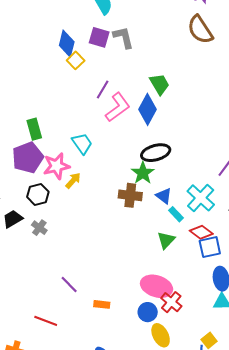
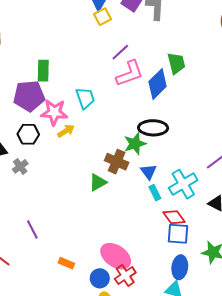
green triangle: (166, 240) -> (98, 182), moved
orange rectangle: (102, 304) -> (66, 263), moved

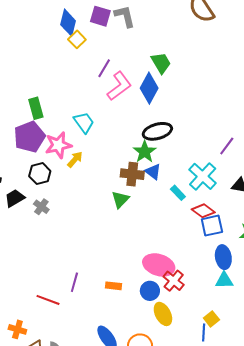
blue triangle: (149, 172) -> (153, 172), moved
purple line: (32, 230) -> (74, 282), moved, turned 60

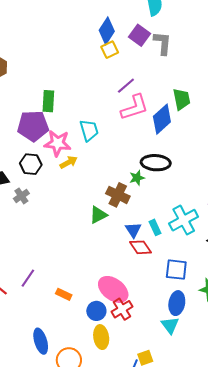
green star: (145, 152) -> (137, 178), size x0.7
blue triangle: (153, 172) -> (133, 230), moved
red diamond: (203, 211) -> (141, 247), moved
cyan triangle: (224, 280) -> (170, 325), turned 36

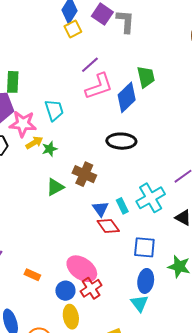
green star: (137, 178) -> (50, 149), moved
green triangle: (98, 215) -> (55, 187), moved

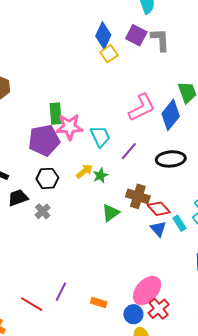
purple line: (90, 65) -> (129, 151), moved
pink star: (23, 124) -> (69, 127), moved
red diamond: (108, 226) -> (159, 209), moved
pink ellipse: (82, 269) -> (147, 291), turned -76

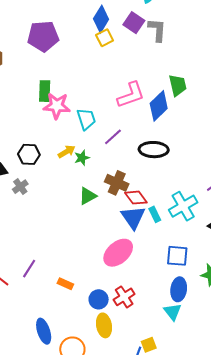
purple pentagon: (44, 140) -> (43, 36), moved
blue triangle: (158, 229) -> (133, 217), size x1.5
pink ellipse: (147, 291) -> (118, 253), moved

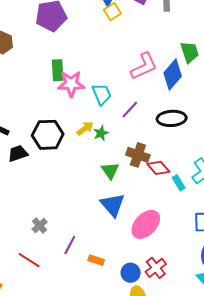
black hexagon: (29, 154) -> (48, 135), size x1.4
gray cross: (20, 187) -> (40, 226), moved
green triangle: (88, 196) -> (110, 171), turned -30
blue triangle: (133, 217) -> (113, 205), moved
purple line: (29, 269) -> (70, 245), moved

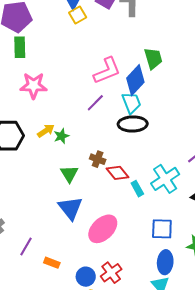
green rectangle: (58, 70) -> (20, 47), moved
cyan trapezoid: (102, 94) -> (131, 103), moved
purple line: (130, 110) -> (95, 103), moved
brown cross: (138, 155) -> (98, 159), size x0.7

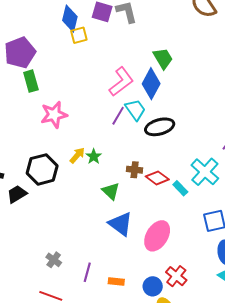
yellow square: (78, 15) -> (79, 35), turned 30
cyan trapezoid: (131, 103) -> (135, 110), moved

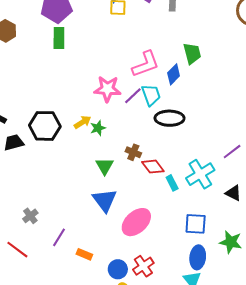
blue diamond: (151, 84) -> (174, 74), size x0.7
pink star: (54, 115) -> (107, 89), moved

